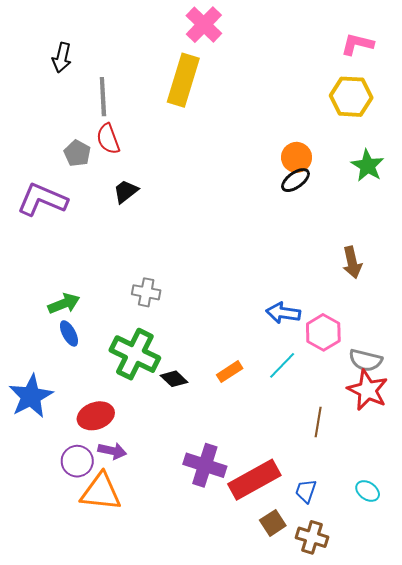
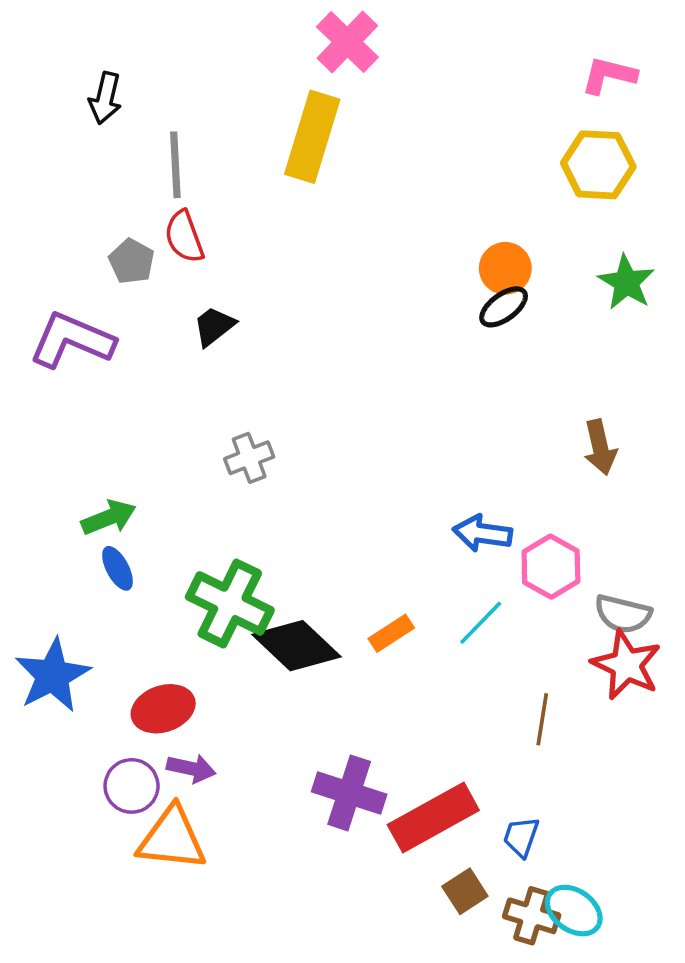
gray cross: (146, 292) -> (249, 458), moved, turned -32
black diamond: (174, 379) -> (296, 646), size x1.8
cyan ellipse: (368, 491) -> (574, 911), moved, size x1.4

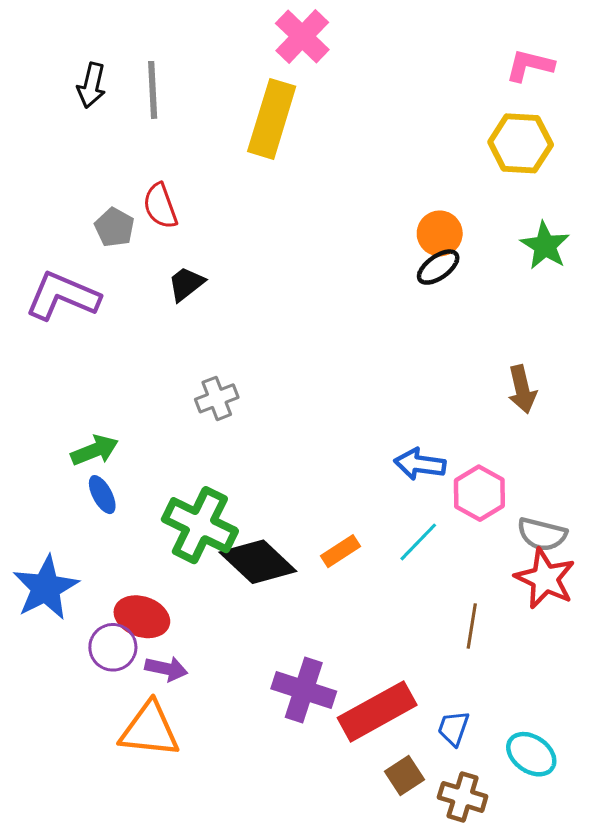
gray line: (175, 165) -> (153, 90), moved
red ellipse: (163, 709) -> (142, 617), turned 38
purple circle: (132, 786) -> (113, 647), moved
cyan ellipse: (574, 911) -> (531, 754), moved

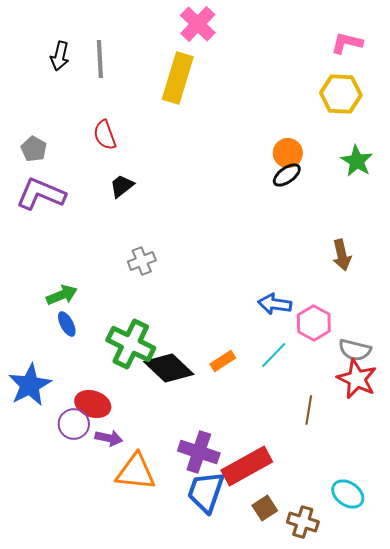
gray pentagon: (114, 227) -> (34, 149), moved
blue trapezoid: (453, 728) -> (206, 492), moved, size x1.8
orange triangle: (150, 730) -> (136, 472), moved

